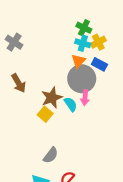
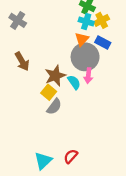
gray semicircle: (51, 155) -> (54, 107), moved

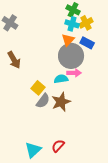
brown star: (55, 76) -> (61, 102), moved
pink arrow: (88, 76) -> (74, 73), turned -96
cyan semicircle: (74, 82) -> (61, 79), turned -64

